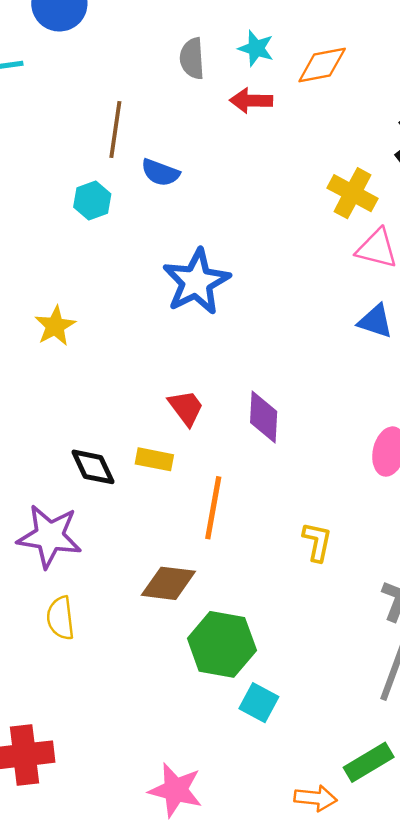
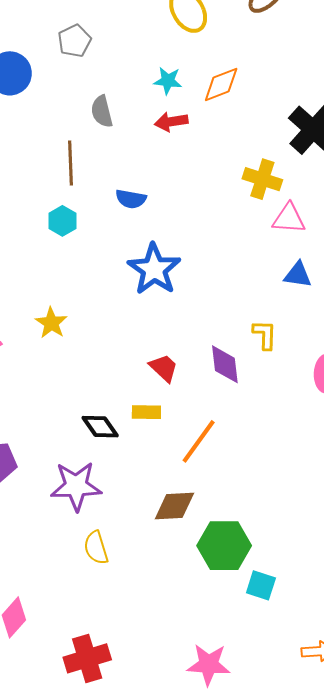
gray semicircle: (192, 58) -> (102, 111), moved
blue semicircle: (160, 173) -> (131, 199), moved
orange line: (213, 508) -> (199, 441), turned 36
yellow L-shape: (317, 542) -> (265, 335), moved

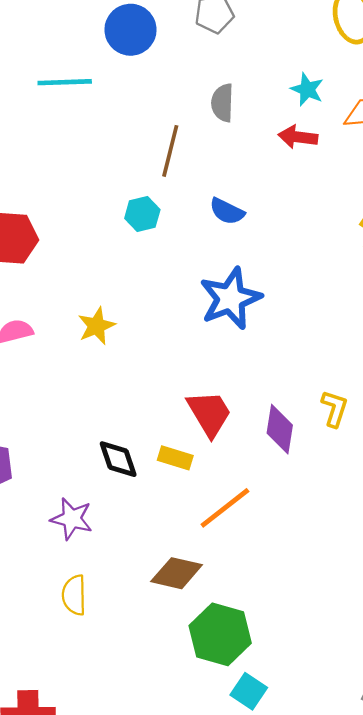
red trapezoid: (164, 368) -> (209, 413), size x1.4
purple star: (76, 486) -> (72, 519), size x0.7

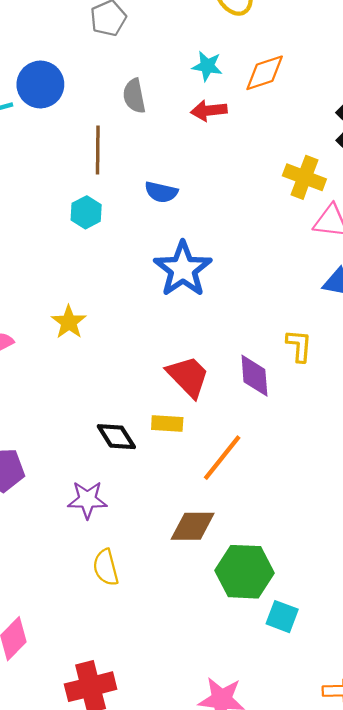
blue circle: (131, 30) -> (40, 84), moved

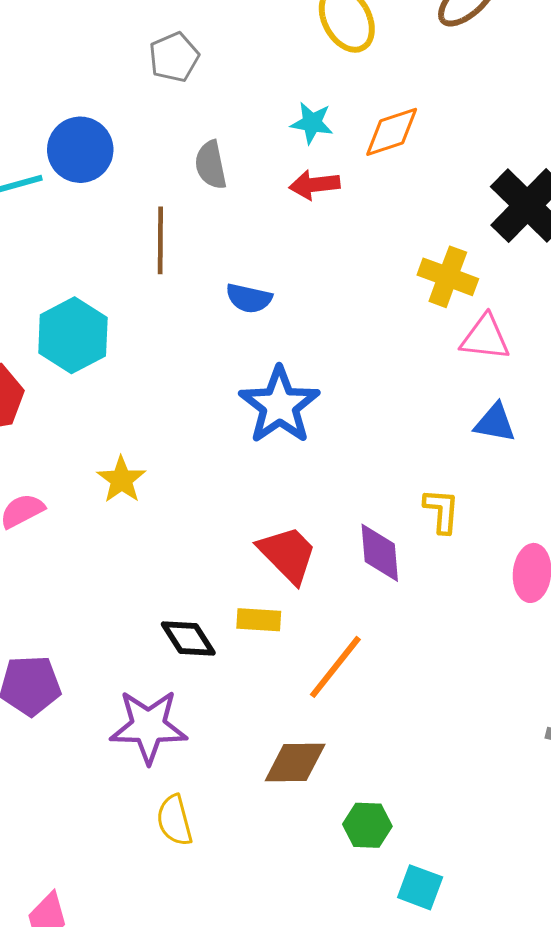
cyan hexagon: (86, 212) -> (73, 335), moved, size x1.6
purple star: (87, 500) -> (148, 726), size x1.4
green hexagon: (245, 572) -> (367, 825), size x0.6

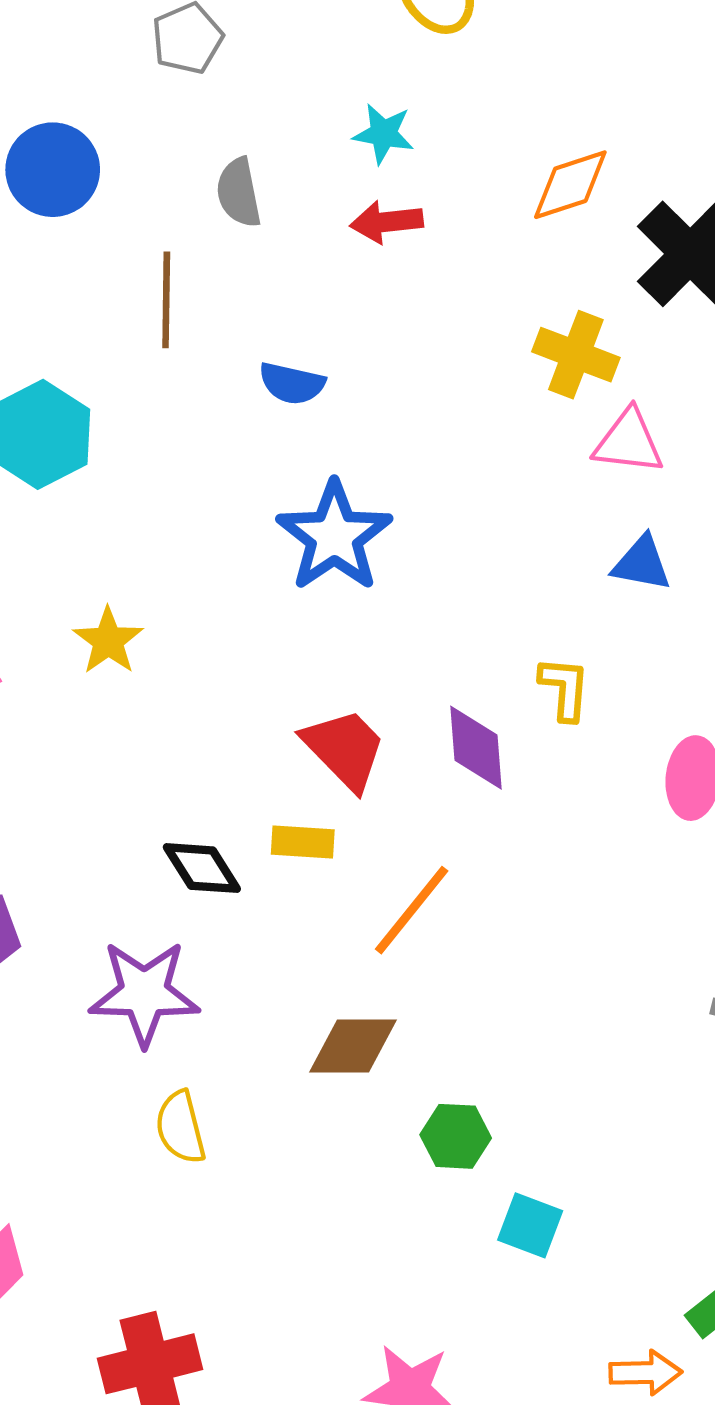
orange diamond: (392, 132) -> (570, 185), moved

